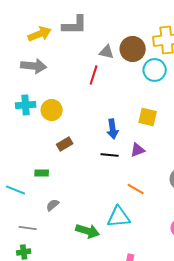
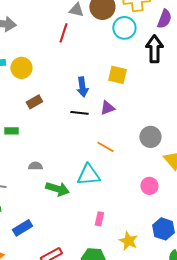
gray semicircle: (53, 205) -> (35, 166), moved, turned 40

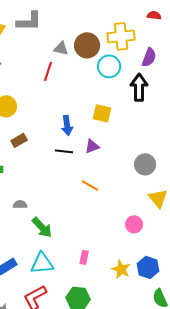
gray circle: (150, 137) -> (145, 164), moved
cyan triangle: (88, 175) -> (42, 263), moved
green arrow: (57, 189) -> (42, 227), turned 30
yellow star: (128, 241) -> (121, 269), moved

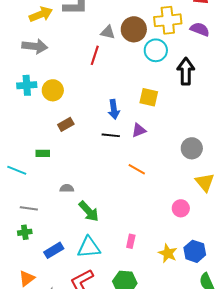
purple semicircle: (149, 57) -> (200, 29), moved, turned -90

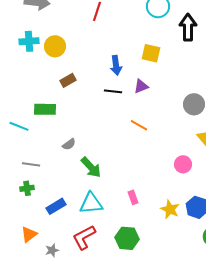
green rectangle: (43, 153) -> (45, 109), size x1.5
gray semicircle: (67, 188) -> (69, 144), turned 144
pink rectangle: (131, 241) -> (133, 197), turned -32

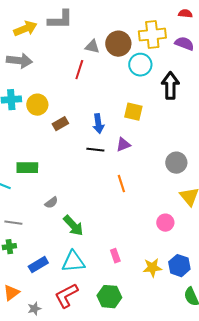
brown rectangle: (68, 80) -> (60, 124), moved
orange line: (139, 125) -> (121, 184), turned 42
yellow star: (170, 209) -> (152, 268), turned -30

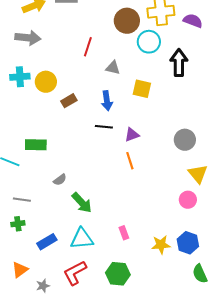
gray triangle: (92, 47) -> (113, 68), moved
purple triangle: (123, 145) -> (132, 135), moved
pink circle: (165, 223) -> (188, 200), moved

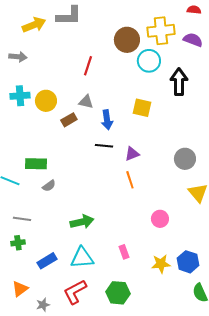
gray arrow: (28, 38) -> (18, 57), moved, size x0.7
gray triangle: (113, 68) -> (86, 102), moved
gray semicircle: (60, 180) -> (49, 186), moved
pink circle: (188, 200) -> (160, 219), moved
green arrow: (82, 203) -> (82, 222), turned -60

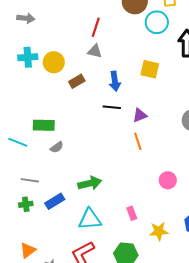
gray triangle: (86, 102) -> (95, 51), moved
blue rectangle: (47, 261) -> (55, 201), moved
yellow star: (161, 264) -> (159, 231), moved

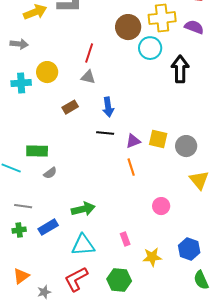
yellow circle: (54, 62) -> (47, 72), moved
yellow square: (150, 69) -> (158, 139), moved

